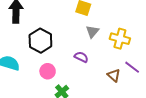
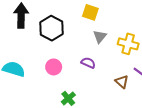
black hexagon: (40, 41) -> (52, 28), moved
pink circle: (48, 71) -> (54, 67), moved

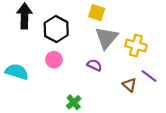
gray triangle: (100, 37) -> (106, 38), size x1.6
pink circle: (54, 67) -> (54, 60), moved

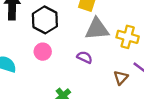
gray triangle: (106, 38) -> (97, 29), turned 45
brown triangle: (129, 85) -> (121, 78), turned 32

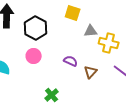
gray triangle: (97, 29) -> (91, 31), moved, size x0.6
brown triangle: (121, 78) -> (91, 72), moved

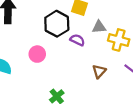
black hexagon: (36, 28) -> (57, 24), moved
purple semicircle: (71, 61) -> (77, 40), moved

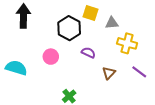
gray triangle: (99, 27) -> (112, 23), moved
purple semicircle: (77, 40) -> (88, 53), moved

